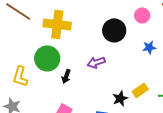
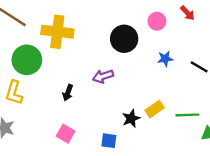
green circle: (47, 58) -> (27, 60), moved

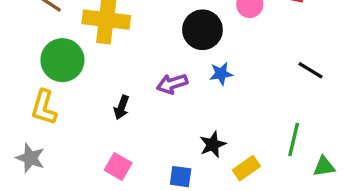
blue star: (165, 59) -> (221, 74), moved
yellow rectangle: (155, 109) -> (246, 168), moved
green line: (187, 115) -> (294, 139), turned -75

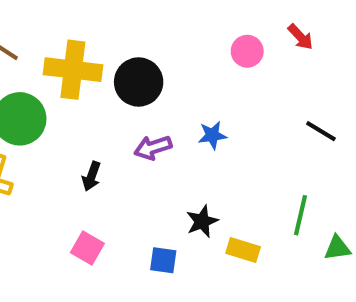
black circle: (202, 30) -> (139, 82), moved
yellow rectangle: (246, 168) -> (243, 250), turned 52

